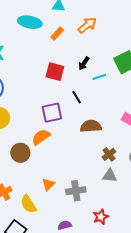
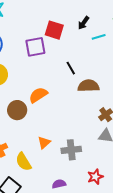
black line: (77, 97) -> (71, 68), moved
purple square: (52, 113) -> (35, 47), moved

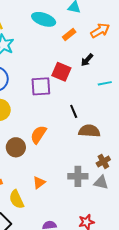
black arrow: (83, 23) -> (87, 60), moved
orange semicircle: (38, 95) -> (38, 135), turned -30
gray cross: (71, 150) -> (78, 176), moved

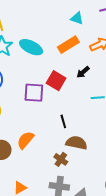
cyan ellipse: (44, 19) -> (31, 47), moved
orange rectangle: (69, 34) -> (68, 45), size x1.5
brown cross: (103, 161) -> (61, 159), moved, turned -32

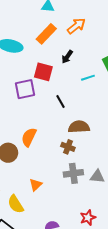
black line: (63, 121) -> (60, 101), moved

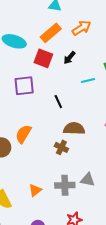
red square: (43, 72) -> (43, 58), moved
gray cross: (73, 173) -> (65, 185), moved
orange triangle: (36, 185) -> (35, 190), moved

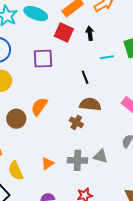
black arrow: (69, 58) -> (90, 33), turned 128
black line: (58, 102) -> (85, 77), moved

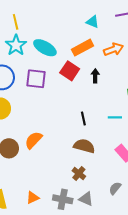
cyan line: (107, 57) -> (115, 117), moved
purple square: (43, 59) -> (36, 79), moved
brown cross: (76, 122) -> (79, 173), moved

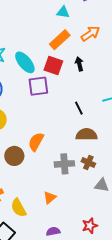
cyan ellipse: (45, 48) -> (25, 62), moved, turned 35
purple square: (36, 79) -> (38, 86), moved
gray cross: (63, 199) -> (64, 164), moved

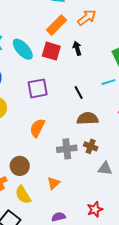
purple square: (38, 86) -> (38, 88), moved
brown circle: (14, 156) -> (20, 166), moved

